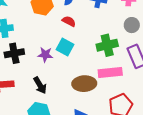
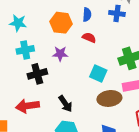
cyan square: (65, 47) -> (98, 74), moved
purple star: (45, 55) -> (60, 54), moved

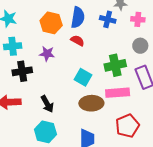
blue semicircle: (87, 15) -> (78, 17), size x1.5

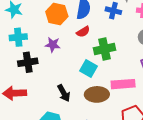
red semicircle: (77, 41) -> (83, 32), turned 120
green cross: (115, 65) -> (105, 49), moved
black arrow: (47, 104) -> (64, 93), moved

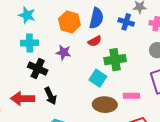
black cross: (28, 62) -> (38, 69), turned 30
pink rectangle: (123, 84) -> (132, 96), size x0.7
black arrow: (64, 93) -> (50, 96), moved

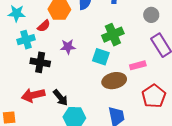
red semicircle: (95, 41) -> (44, 26), moved
purple star: (64, 52) -> (68, 47), moved
black arrow: (50, 96) -> (61, 98), moved

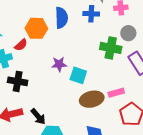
green cross: (113, 35) -> (111, 48), moved, turned 35
purple star: (68, 47) -> (59, 64), moved
pink rectangle: (138, 65) -> (116, 93), moved

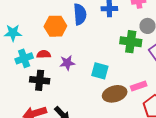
red semicircle: (21, 45) -> (44, 54), moved, turned -136
purple star: (59, 64) -> (67, 63), moved

